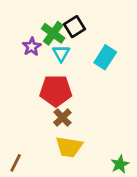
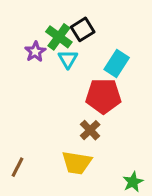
red pentagon: (56, 91) -> (103, 96), moved
brown cross: (62, 117) -> (90, 130), moved
brown line: (16, 163) -> (17, 167), moved

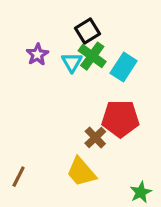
green cross: (59, 37) -> (92, 56), moved
red pentagon: (103, 96) -> (120, 119), moved
yellow trapezoid: (77, 163) -> (81, 172), turned 40

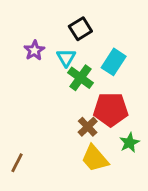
green cross: (92, 56) -> (80, 78), moved
yellow trapezoid: (81, 172) -> (95, 158), moved
green star: (141, 192) -> (129, 143), moved

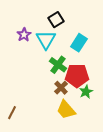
cyan triangle: (66, 58) -> (46, 40), size x1.5
green cross: (80, 78) -> (58, 65), moved
green star: (129, 143) -> (86, 92), moved

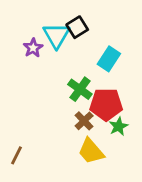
cyan triangle: (46, 40) -> (56, 35), moved

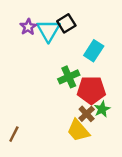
purple star: (33, 48) -> (28, 27), moved
green cross: (80, 89) -> (69, 77), turned 30
brown cross: (84, 121) -> (87, 114), moved

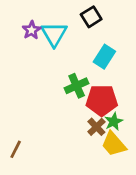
black square: (66, 23) -> (91, 17), moved
yellow trapezoid: (78, 131) -> (114, 144), moved

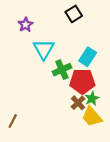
cyan triangle: (54, 34) -> (44, 49), moved
cyan rectangle: (104, 57) -> (88, 57), moved

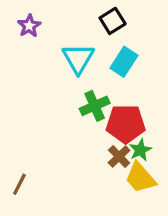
purple star: (26, 25) -> (29, 26), moved
cyan triangle: (44, 49) -> (78, 58), moved
cyan rectangle: (88, 57) -> (124, 62), moved

